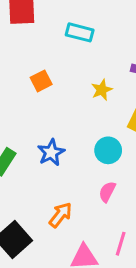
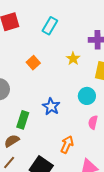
cyan rectangle: (80, 32) -> (50, 26), turned -60

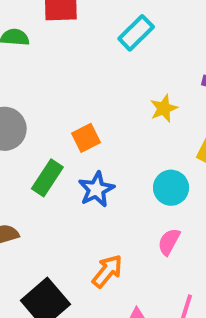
orange square: (33, 63) -> (86, 138), moved
green rectangle: (23, 120) -> (47, 178), moved

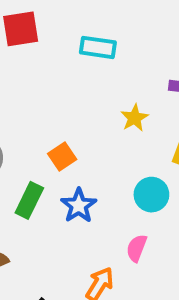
cyan rectangle: (136, 33) -> (98, 47), turned 60
pink semicircle: (169, 242) -> (137, 248), moved

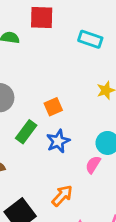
pink semicircle: (137, 248) -> (93, 165), moved

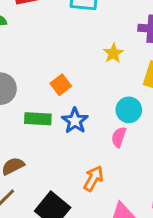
green rectangle: (26, 132) -> (38, 119), turned 70

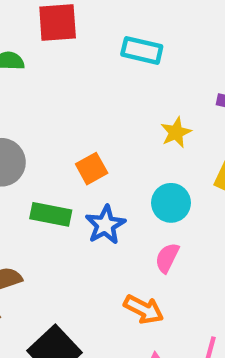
cyan circle: (129, 110) -> (171, 203), moved
orange arrow: (93, 179) -> (144, 309), moved, turned 80

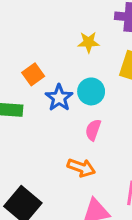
yellow star: (176, 132) -> (89, 42), turned 30
blue star: (105, 225) -> (59, 98), moved

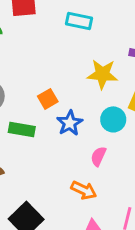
yellow star: (89, 42) -> (102, 74), size x1.5
cyan circle: (91, 91) -> (113, 119), moved

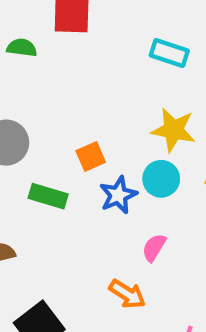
cyan rectangle: (79, 21) -> (169, 53), moved
cyan circle: (113, 119) -> (161, 179), moved

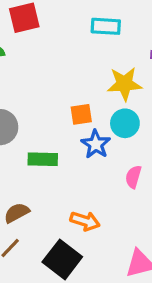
orange square: (91, 157) -> (81, 114), moved, turned 30
orange arrow: (127, 294) -> (85, 221), moved

